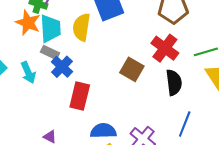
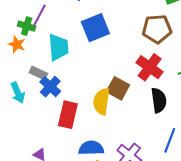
orange star: (28, 23) -> (17, 44), size x0.7
yellow semicircle: (81, 27) -> (101, 101), moved
cyan trapezoid: (50, 29) -> (58, 47), moved

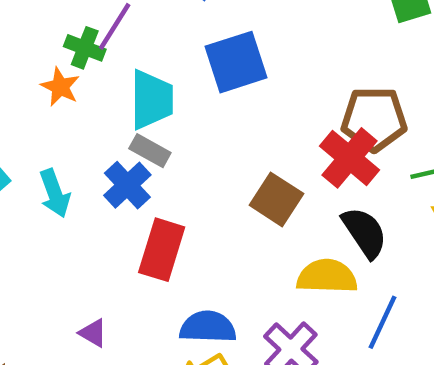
brown pentagon: (157, 29) -> (374, 119), moved
gray rectangle: (38, 73) -> (150, 151), moved
black semicircle: (159, 100) -> (364, 232), turned -30
yellow semicircle: (101, 101) -> (327, 276), moved, turned 80

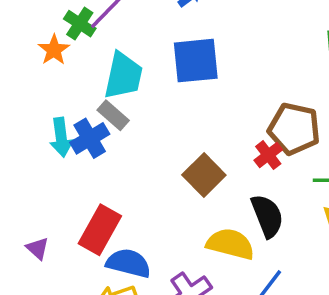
red cross: (350, 158) -> (268, 155), size x0.6
cyan arrow: (55, 193) -> (61, 137), moved
red rectangle: (162, 250) -> (100, 230), moved

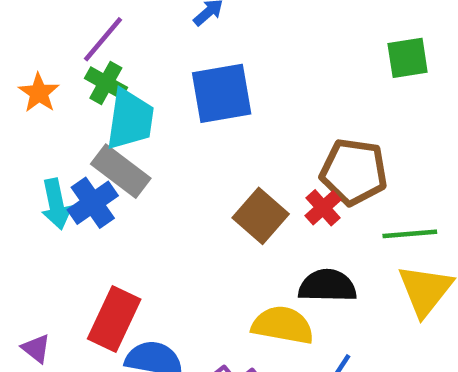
green cross: (80, 24) -> (106, 83), moved
gray rectangle: (113, 115) -> (121, 171), size x1.4
brown square: (204, 175) -> (261, 216), moved
black semicircle: (267, 216) -> (327, 286), turned -63

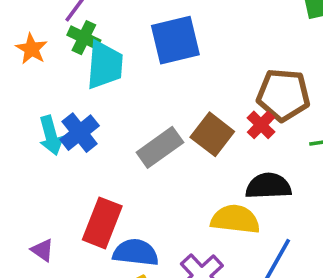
gray rectangle: (121, 171) -> (160, 147), moved, turned -69

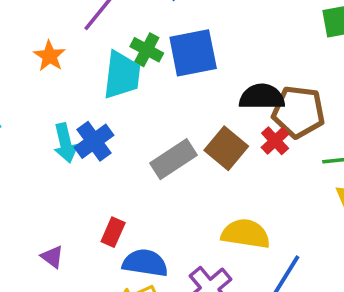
green cross: (84, 38) -> (147, 50), moved
black semicircle: (268, 186) -> (262, 97), moved
red rectangle: (102, 223) -> (113, 232), size x0.6

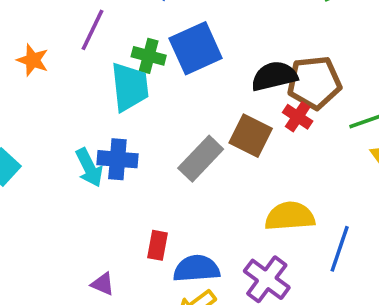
orange star: (50, 56) -> (33, 60), moved
blue cross: (94, 141) -> (117, 159), turned -36

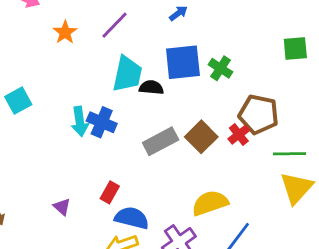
green cross: (149, 56) -> (221, 68), moved
black semicircle: (274, 76) -> (151, 87), moved, size x0.7
yellow semicircle: (290, 216) -> (210, 203), turned -33

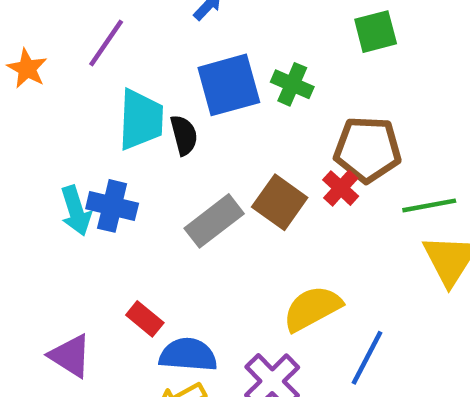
green square: (295, 49) -> (376, 32), moved
black semicircle: (151, 87) -> (184, 135), turned 80
red rectangle: (110, 192) -> (145, 319), turned -70
purple triangle: (62, 207) -> (70, 356), size x1.5

